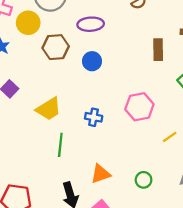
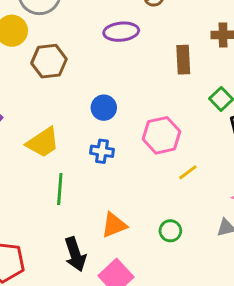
purple ellipse: (91, 24) -> (121, 32), moved
blue circle: (92, 61) -> (104, 108), moved
yellow line: (170, 137) -> (188, 172), moved

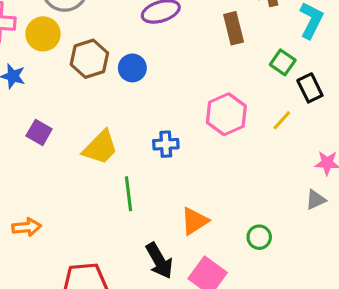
blue circle: (104, 108) -> (132, 68), moved
yellow line: (188, 172) -> (282, 120), moved
green circle: (170, 231) -> (259, 237), moved

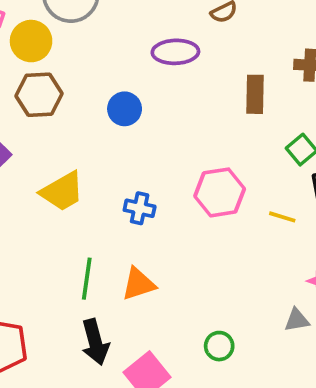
brown hexagon: (89, 59) -> (39, 95), moved
yellow line: (282, 120) -> (282, 217), turned 50
green line: (129, 194) -> (87, 279), moved
orange triangle: (195, 221) -> (139, 284), moved

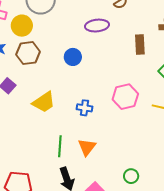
orange triangle: (139, 284) -> (87, 147), turned -30

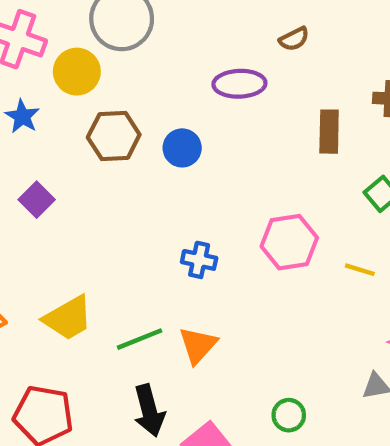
brown hexagon: (28, 53) -> (114, 136), moved
yellow trapezoid: (44, 102) -> (68, 318), moved
green line: (60, 146) -> (140, 339), turned 60

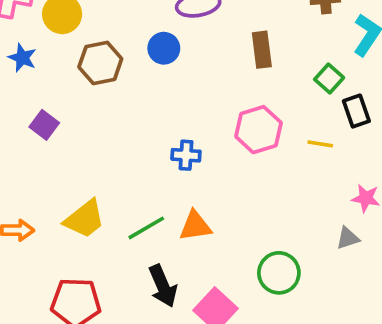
brown rectangle: (329, 132) -> (262, 50), moved
blue circle: (182, 148) -> (164, 48), moved
orange triangle: (198, 345) -> (195, 226), turned 48
green circle: (289, 415) -> (279, 273), size x1.5

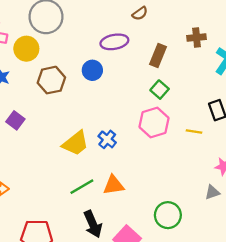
brown rectangle: (262, 50) -> (158, 55), moved, turned 30
green square: (329, 78) -> (160, 90), moved
blue cross: (186, 155) -> (107, 139), turned 36
yellow trapezoid: (85, 219) -> (76, 143), moved

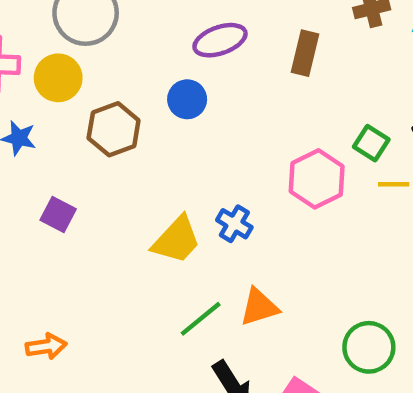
green square: (160, 90) -> (371, 143), moved

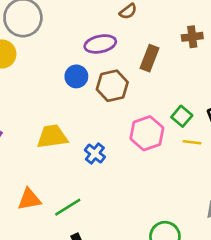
brown hexagon: (114, 129) -> (112, 86), moved
yellow trapezoid: (177, 240) -> (52, 137), moved, turned -148
orange triangle: (259, 307) -> (29, 199), moved

